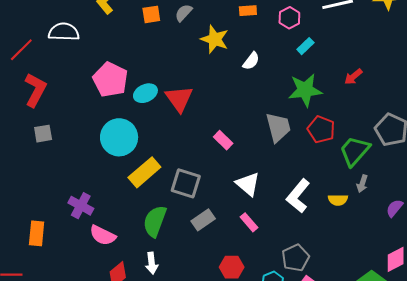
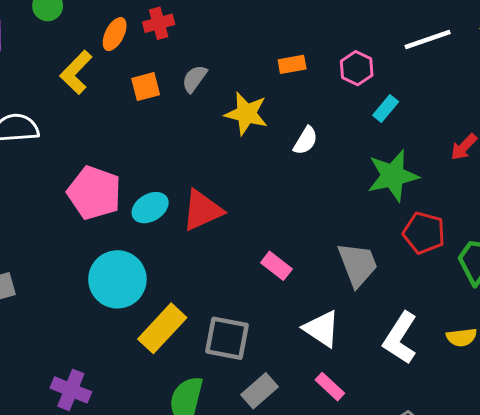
red triangle: (179, 99) -> (202, 210), turned 48
gray trapezoid: (278, 127) -> (358, 264), moved

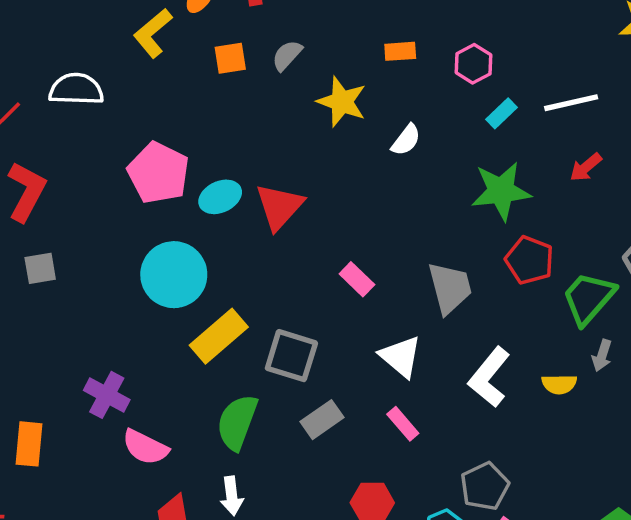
white line: (428, 39) -> (571, 103), moved
red triangle: (202, 210) -> (279, 207), turned -30

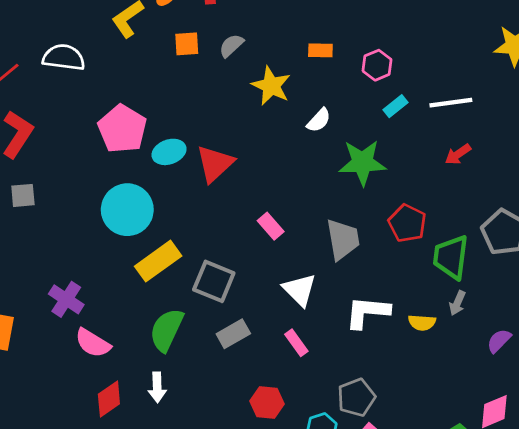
green star: (501, 191) -> (362, 163), moved
green trapezoid: (589, 298) -> (451, 257), turned -39
white L-shape: (489, 377) -> (367, 312), turned 51

